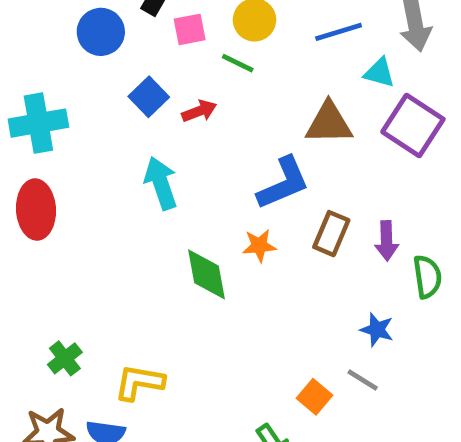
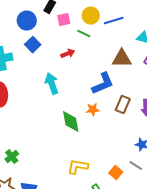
blue line: (339, 32) -> (114, 21), moved
blue square: (149, 97) -> (33, 45), moved
yellow L-shape: (139, 382) -> (78, 167), moved

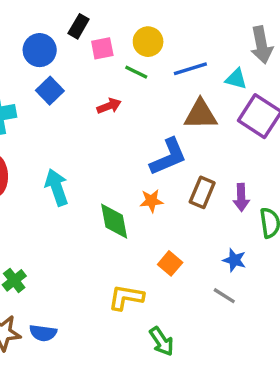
blue line: (114, 21) -> (190, 69), moved
cyan arrow: (52, 84) -> (57, 187), moved
orange square: (116, 173) -> (170, 263), moved

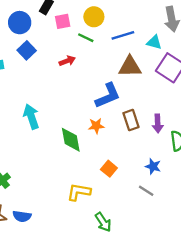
brown rectangle: (202, 192) -> (131, 120), turned -42

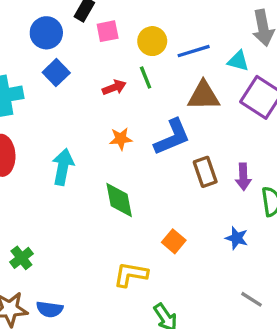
yellow circle: (94, 17) -> (152, 41), moved
green line: (86, 38) -> (146, 77), moved, turned 42
cyan arrow: (31, 117) -> (63, 167), turned 30
orange star: (96, 126) -> (121, 139), moved
gray line: (146, 191) -> (252, 299), moved

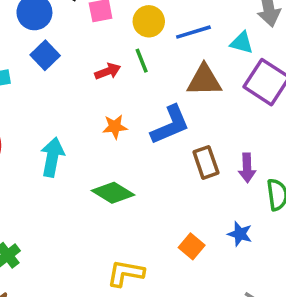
green diamond: (119, 200) -> (113, 193), turned -48
orange square: (174, 241) -> (192, 246), moved

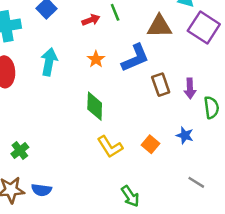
orange star: (115, 127) -> (96, 59), turned -30
cyan arrow: (52, 157) -> (49, 62), moved
green diamond: (113, 193) -> (95, 106), turned 60
yellow L-shape: (126, 273) -> (110, 147), moved, turned -132

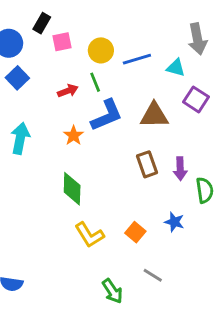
brown triangle: (159, 26) -> (154, 115), moved
purple square: (204, 28) -> (196, 99), size x0.7
blue L-shape: (135, 58) -> (107, 115), moved
gray line: (196, 182) -> (153, 275), moved

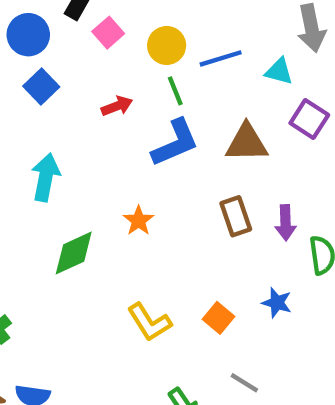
pink square: (62, 42) -> (108, 33), turned -30
green line: (95, 82) -> (175, 91), moved
orange star: (74, 135) -> (139, 221), moved
green diamond: (72, 189) -> (74, 253), moved, turned 64

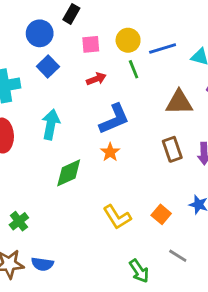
pink square: (108, 33) -> (91, 44), moved, turned 36
blue L-shape: (175, 143) -> (114, 119), moved

